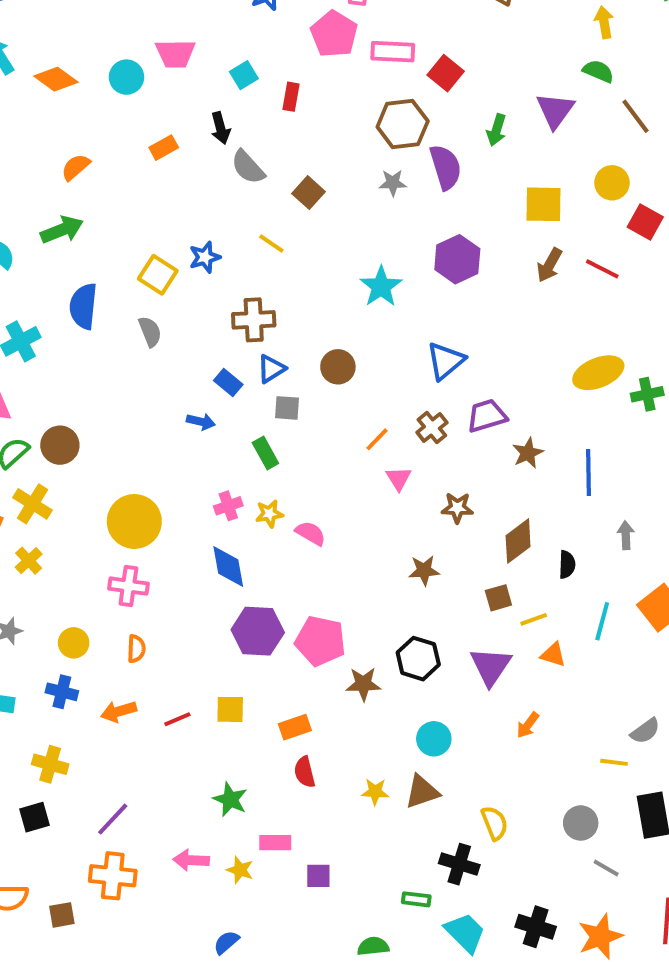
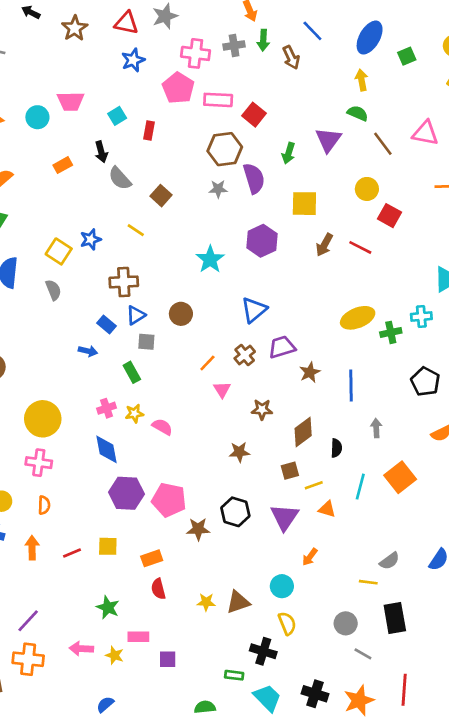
yellow square: (543, 204) -> (304, 204), moved
orange arrow: (119, 711) -> (32, 548), turned 105
cyan circle: (434, 739) -> (282, 586), moved

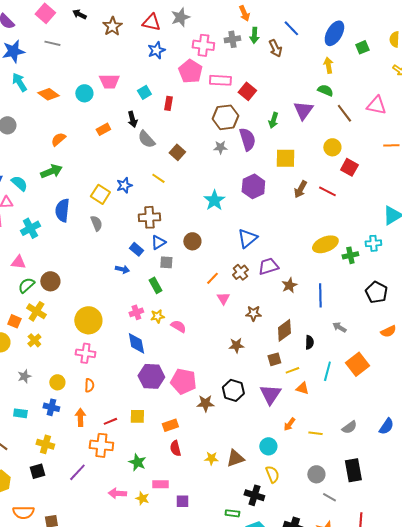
gray arrow: (376, 428) -> (339, 327), turned -56
yellow line: (368, 582) -> (315, 433), moved
orange cross: (28, 659) -> (101, 445), moved

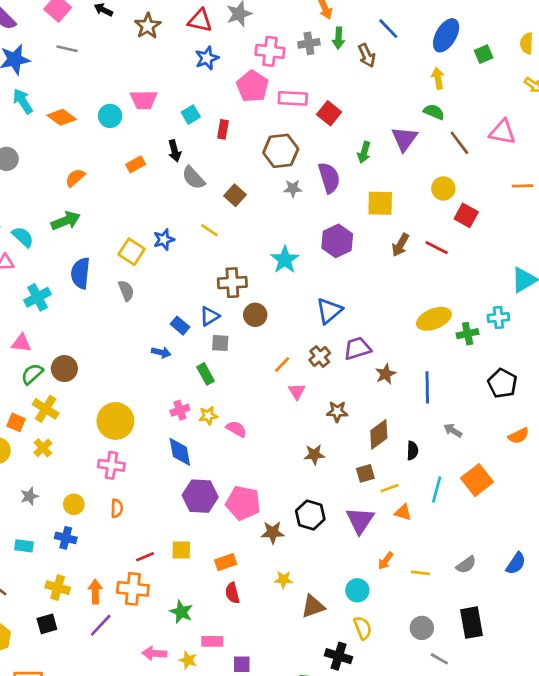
brown hexagon: (225, 117) -> (281, 151), moved
brown cross: (149, 217) -> (232, 283), moved
orange arrow: (80, 417) -> (95, 592), moved
yellow star: (211, 458) -> (283, 580), moved

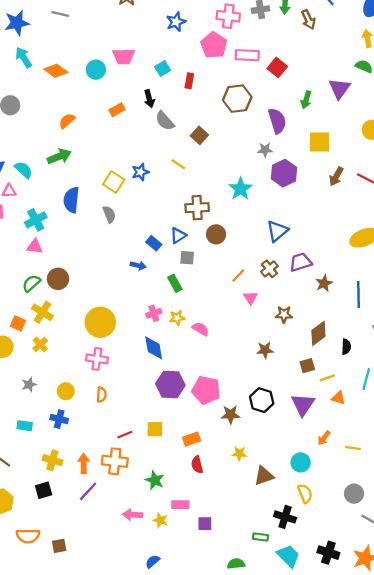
gray star: (293, 188) -> (265, 150), moved
pink triangle: (21, 343) -> (35, 247), moved

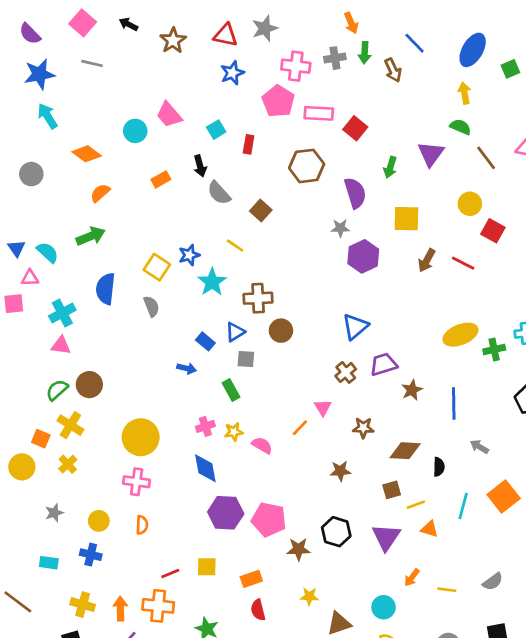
pink trapezoid: (124, 56) -> (169, 115), turned 50
orange diamond: (56, 71) -> (87, 154), moved
cyan star: (241, 189) -> (212, 282), moved
orange line: (238, 276) -> (300, 428), moved
brown diamond: (318, 333) -> (405, 451), turned 40

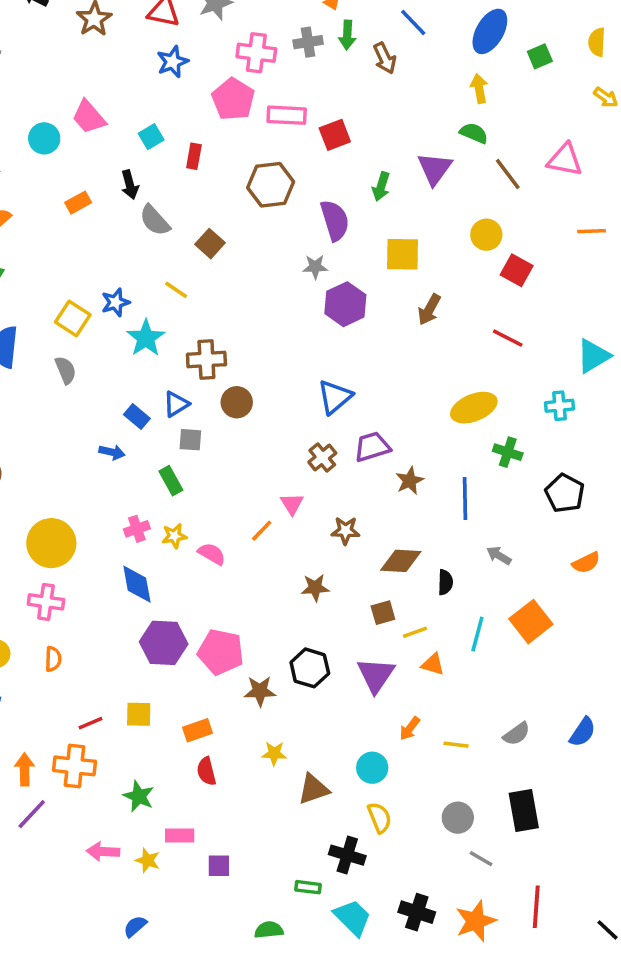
red square: (355, 128) -> (335, 135), turned 30
red line: (463, 263) -> (508, 338), moved
green cross: (494, 349) -> (508, 452), moved, turned 30

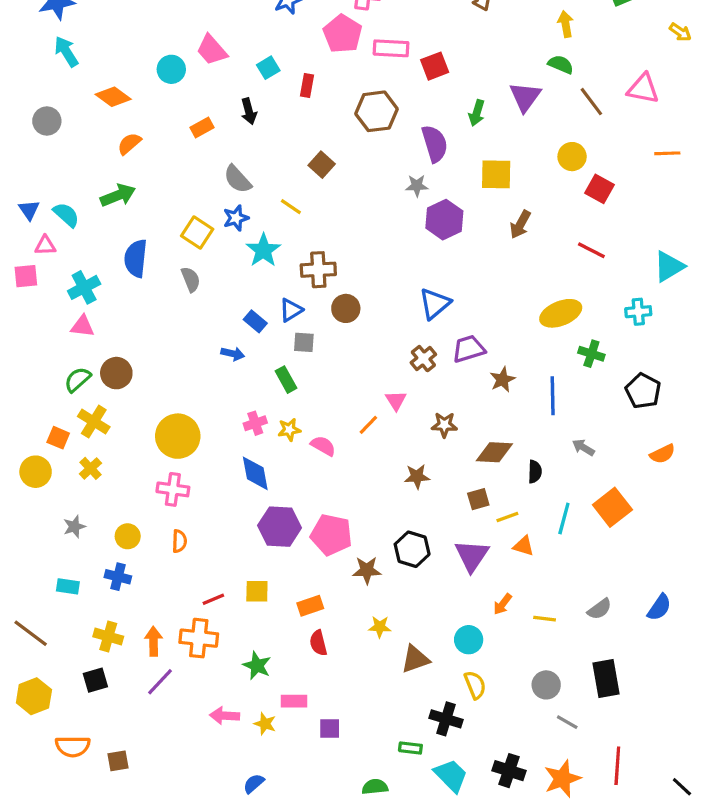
gray semicircle: (155, 220) -> (238, 179), moved

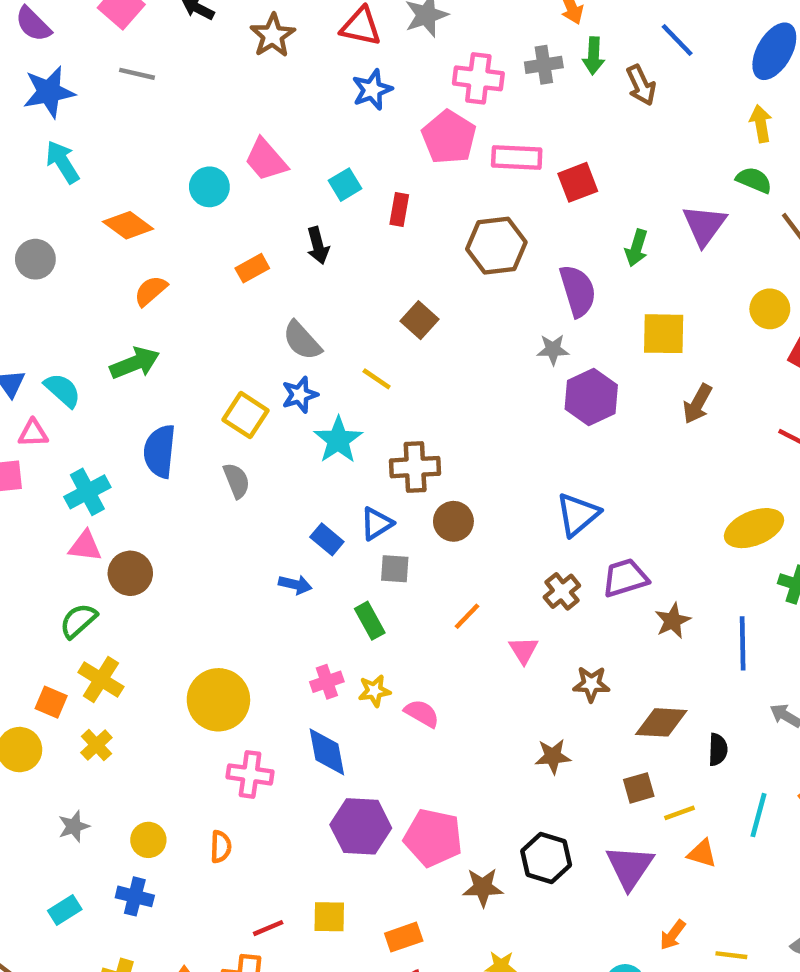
brown circle: (116, 373) -> (130, 573), moved
orange line: (368, 425) -> (467, 616), moved
pink cross: (173, 489) -> (250, 774), moved
cyan rectangle: (68, 586) -> (65, 910), turned -40

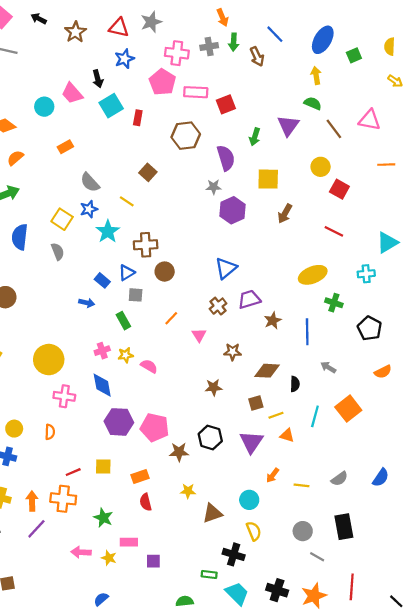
cyan square: (345, 185) -> (111, 106), size x1.5
black arrow: (318, 246) -> (98, 79), moved

